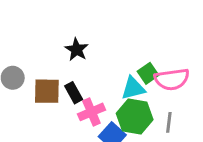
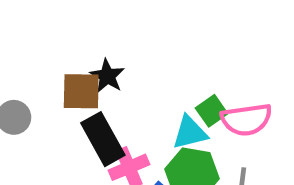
brown square: (47, 91) -> (81, 91), moved
black rectangle: (74, 93) -> (103, 139), size x1.6

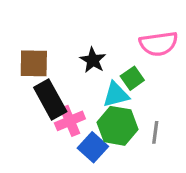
black star: (107, 76) -> (93, 60), moved
pink semicircle: (246, 120) -> (159, 44), moved

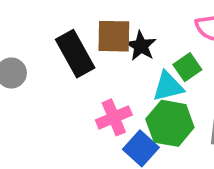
brown square: (34, 63) -> (114, 36), moved
black rectangle: (50, 100) -> (75, 54), moved

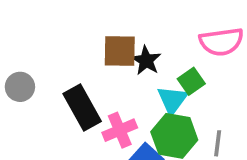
black rectangle: (75, 54) -> (82, 108), moved
cyan triangle: (168, 87) -> (172, 100), turned -40

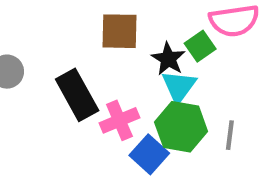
black star: (146, 60) -> (168, 59), moved
green square: (191, 81) -> (200, 46), moved

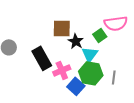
black star: (168, 59) -> (76, 41), moved

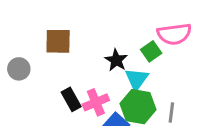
brown square: (62, 28) -> (58, 41), moved
black rectangle: (42, 58) -> (71, 99), moved, size x0.7

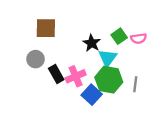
pink semicircle: (174, 34) -> (139, 38), moved, size x0.6
gray circle: (19, 69) -> (36, 59), moved

